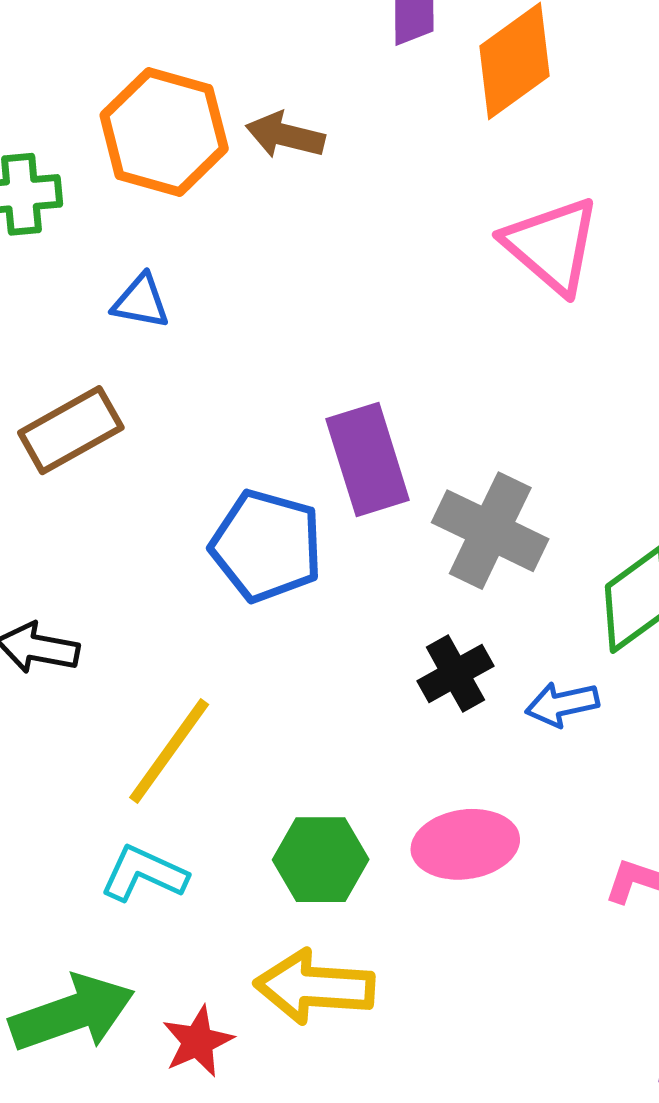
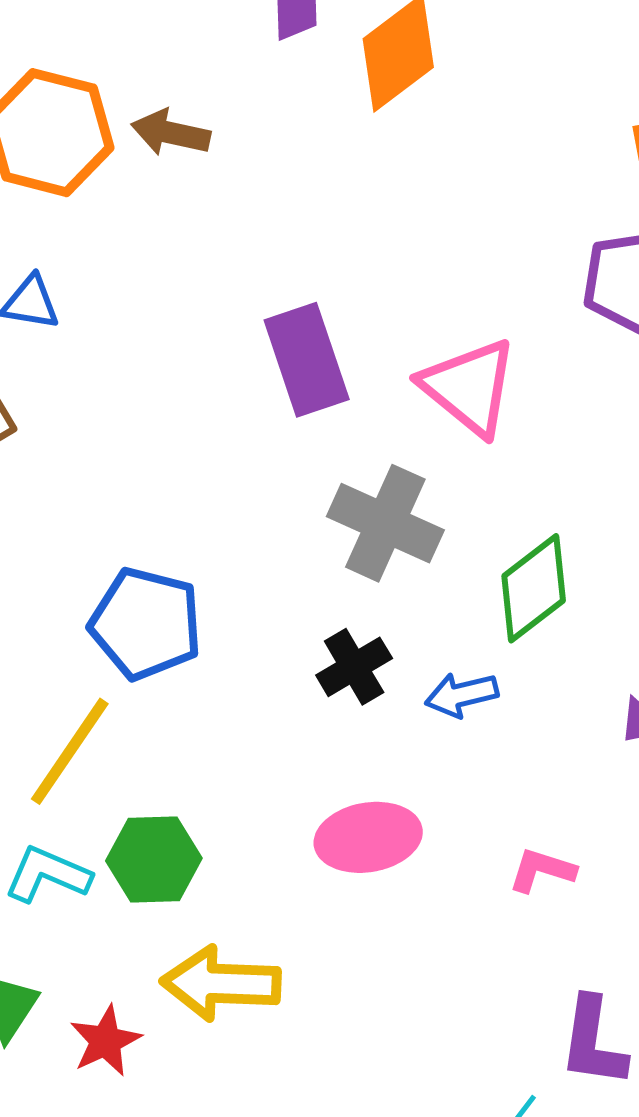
pink triangle: (552, 245) -> (469, 387), moved
purple rectangle: (368, 459) -> (307, 360), moved
blue pentagon: (266, 546) -> (146, 624), moved
green hexagon: (321, 860) -> (154, 859), moved

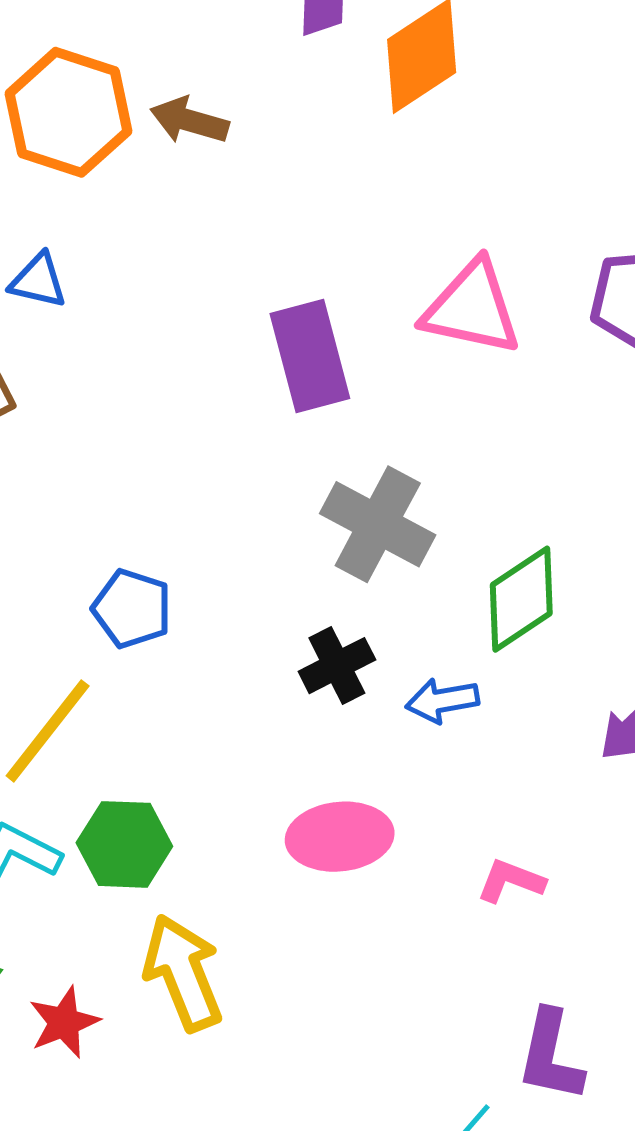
pink triangle: (469, 387) -> (472, 308), moved, turned -31
blue pentagon: (146, 624) -> (132, 609), size x0.7
yellow arrow: (221, 983) -> (183, 973), turned 62

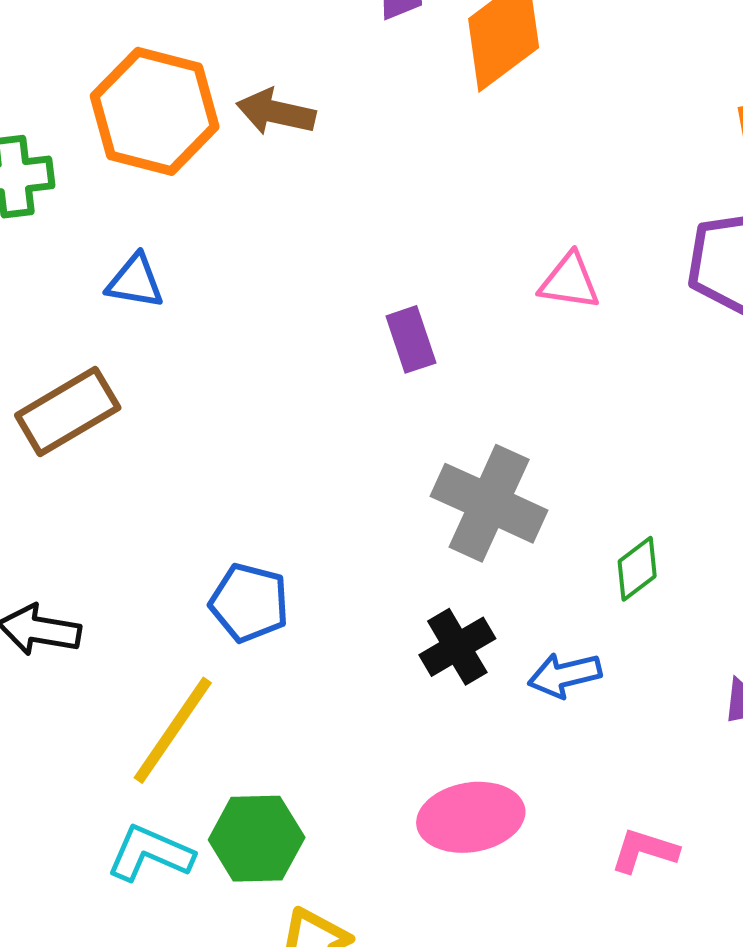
pink triangle: (472, 308) -> (570, 281), size x0.6
purple rectangle: (310, 356) -> (411, 339), size x0.6
green diamond: (521, 599) -> (637, 569), size x0.6

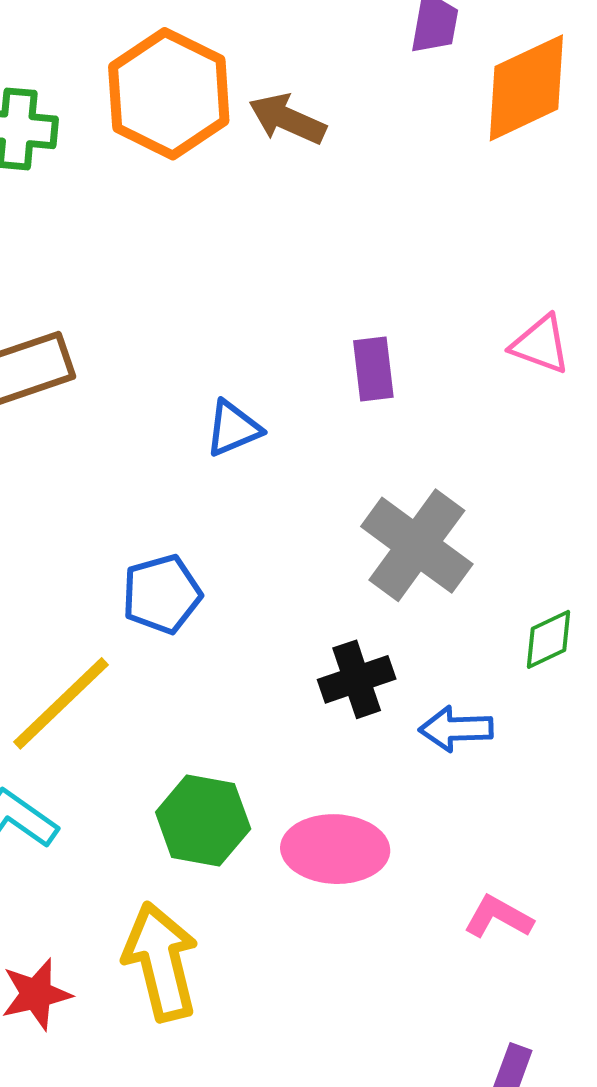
blue triangle: (135, 281) -> (233, 428), moved, turned -44
blue pentagon: (249, 603) -> (162, 594), turned 30
green hexagon: (257, 839) -> (203, 821), moved

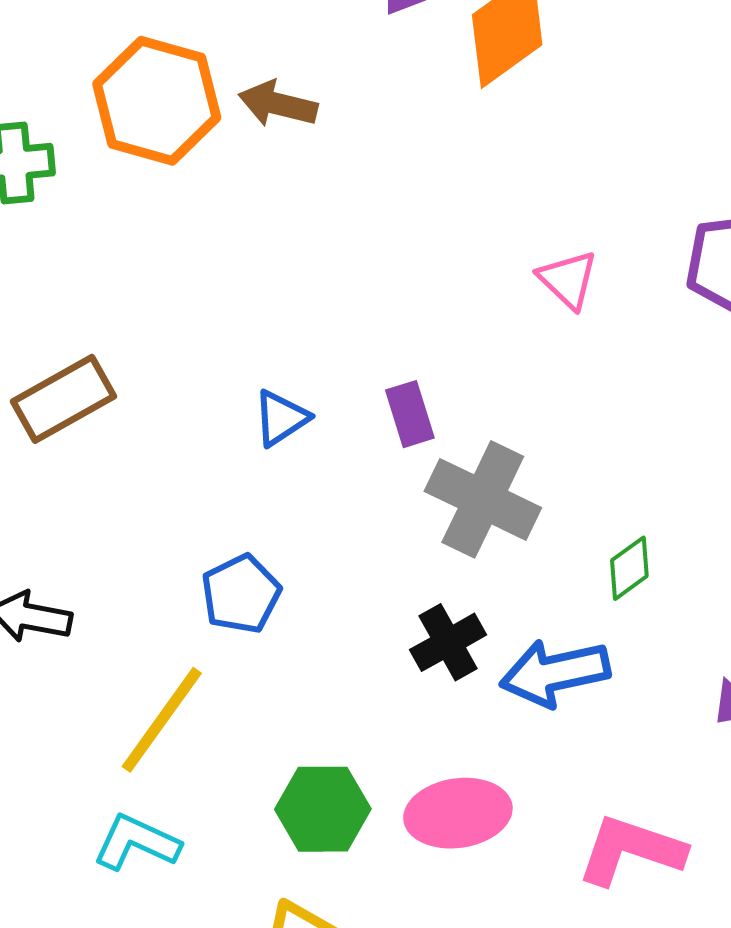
pink triangle: (541, 344) -> (568, 279), turned 34
purple rectangle: (373, 369) -> (410, 414), moved
blue arrow: (456, 729) -> (555, 673), size x1.5
pink L-shape: (498, 917) -> (631, 850), size x1.6

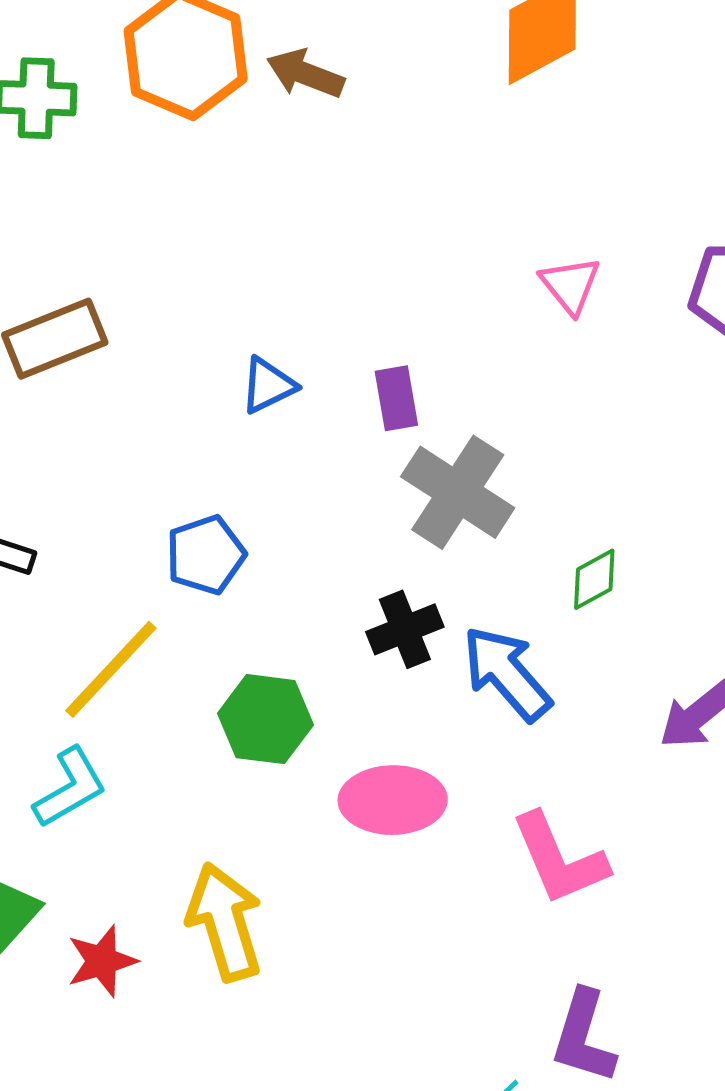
blue arrow: (555, 673) -> (507, 673), turned 54
green hexagon: (323, 809) -> (266, 719), moved
cyan L-shape: (137, 842) -> (70, 788), turned 118
pink L-shape: (631, 850) -> (559, 859), turned -139

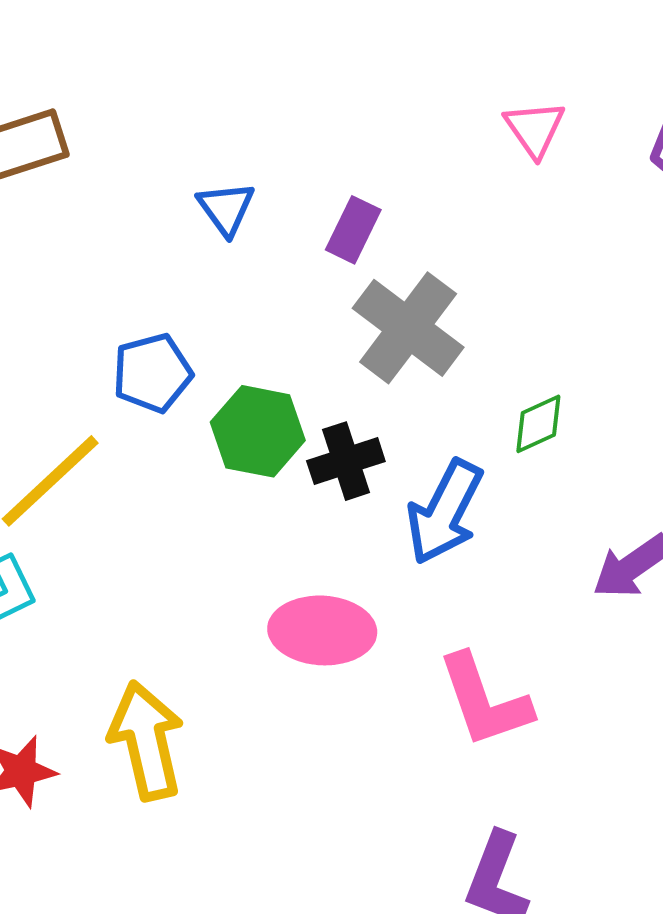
blue triangle: (268, 385) -> (226, 208), turned -44
purple rectangle: (396, 398) -> (353, 230), turned 32
blue arrow: (507, 673) -> (445, 512), turned -116
green hexagon: (266, 719) -> (258, 431), moved

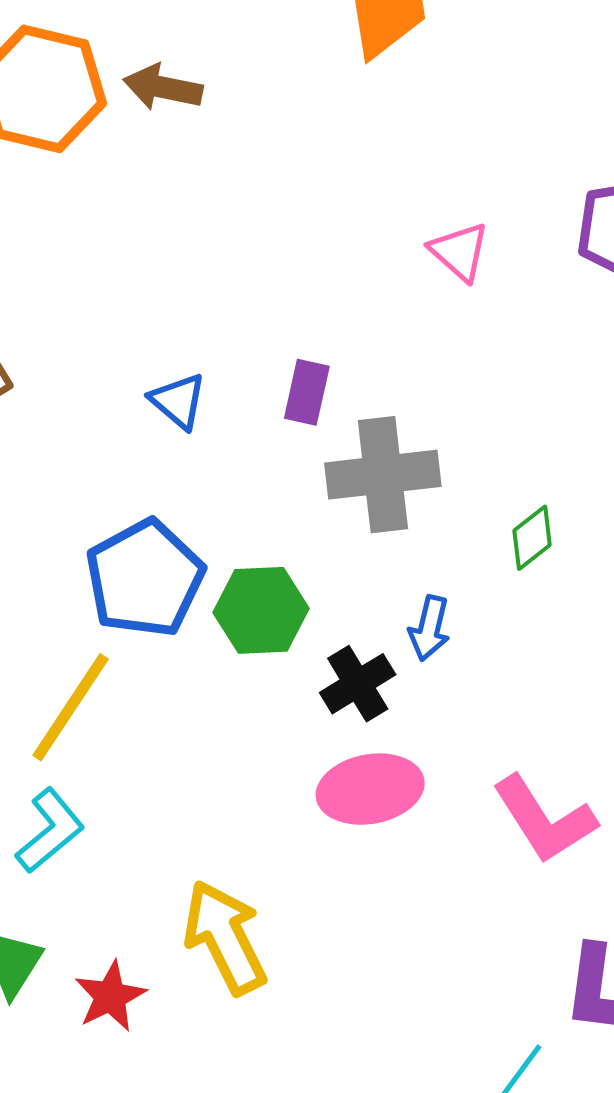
gray cross: (408, 328) -> (383, 475), turned -30
blue pentagon: (152, 373) -> (145, 578), size x1.5
black cross: (346, 461) -> (358, 684), moved
blue arrow: (445, 512) -> (429, 628), moved, size x0.6

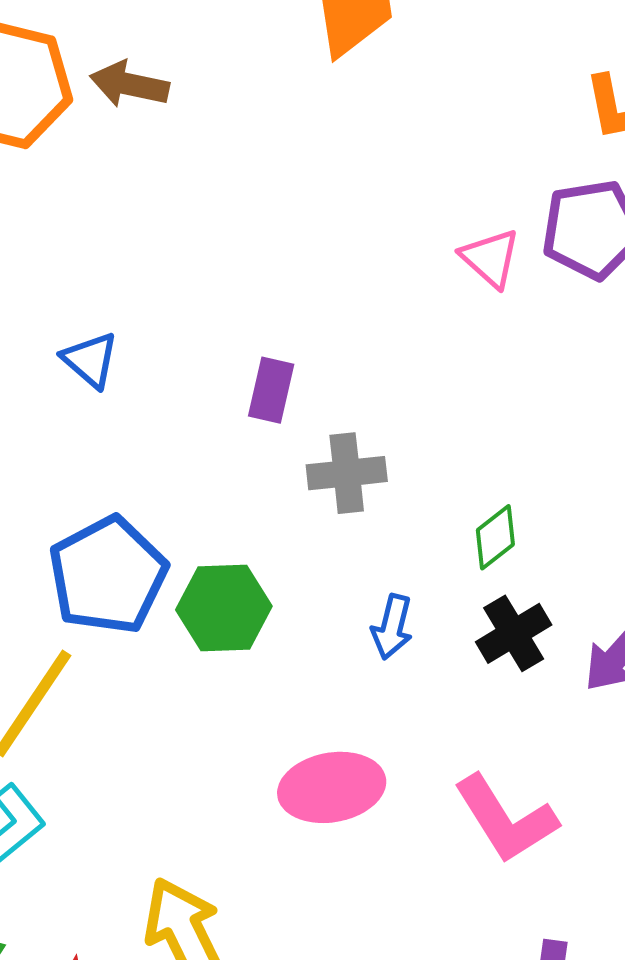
pink triangle: (459, 252) -> (490, 258), moved
blue triangle: (178, 401) -> (90, 360), moved
gray cross: (383, 475) -> (347, 473), size x0.7
black cross: (358, 684) -> (514, 633), moved

